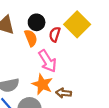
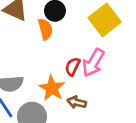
red semicircle: (55, 34) -> (73, 67), moved
pink arrow: (48, 61) -> (93, 63), moved, turned 55

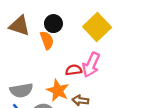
red semicircle: (73, 67) -> (74, 70), turned 63

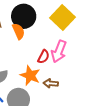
black circle: (53, 24) -> (24, 16), size x1.5
red semicircle: (74, 70) -> (43, 57), turned 128

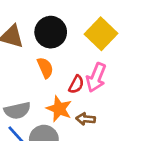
orange semicircle: (19, 31) -> (45, 68), moved

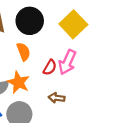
orange star: (59, 109) -> (18, 82), moved

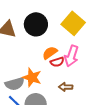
orange semicircle: (23, 52) -> (50, 53), moved, turned -98
red semicircle: (50, 67) -> (57, 62), turned 48

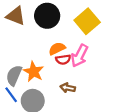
gray semicircle: (15, 84) -> (14, 75), turned 120

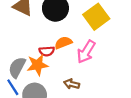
red semicircle: (63, 60) -> (47, 51), moved
orange star: (34, 72) -> (38, 65), turned 30

